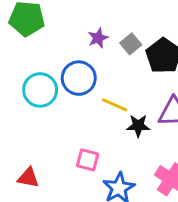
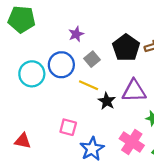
gray square: (131, 44) -> (92, 59), moved
black star: (138, 126) -> (107, 101), turned 30

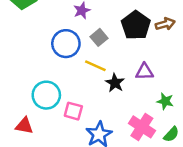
cyan circle: (32, 74) -> (46, 95), moved
purple triangle: (134, 91) -> (144, 72), size x0.7

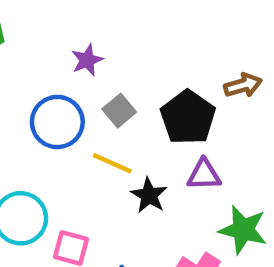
black pentagon: (136, 25) -> (188, 117), moved
green star: (165, 101) -> (243, 230), size x1.5

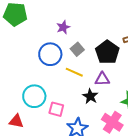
purple triangle: (204, 175) -> (102, 79), moved
black star: (149, 195) -> (90, 96), moved

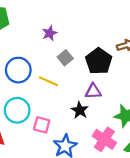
blue circle: (50, 54) -> (18, 70), moved
yellow line: (74, 72) -> (48, 81), moved

